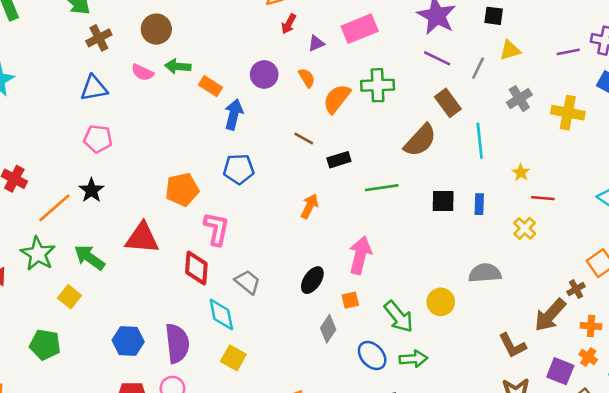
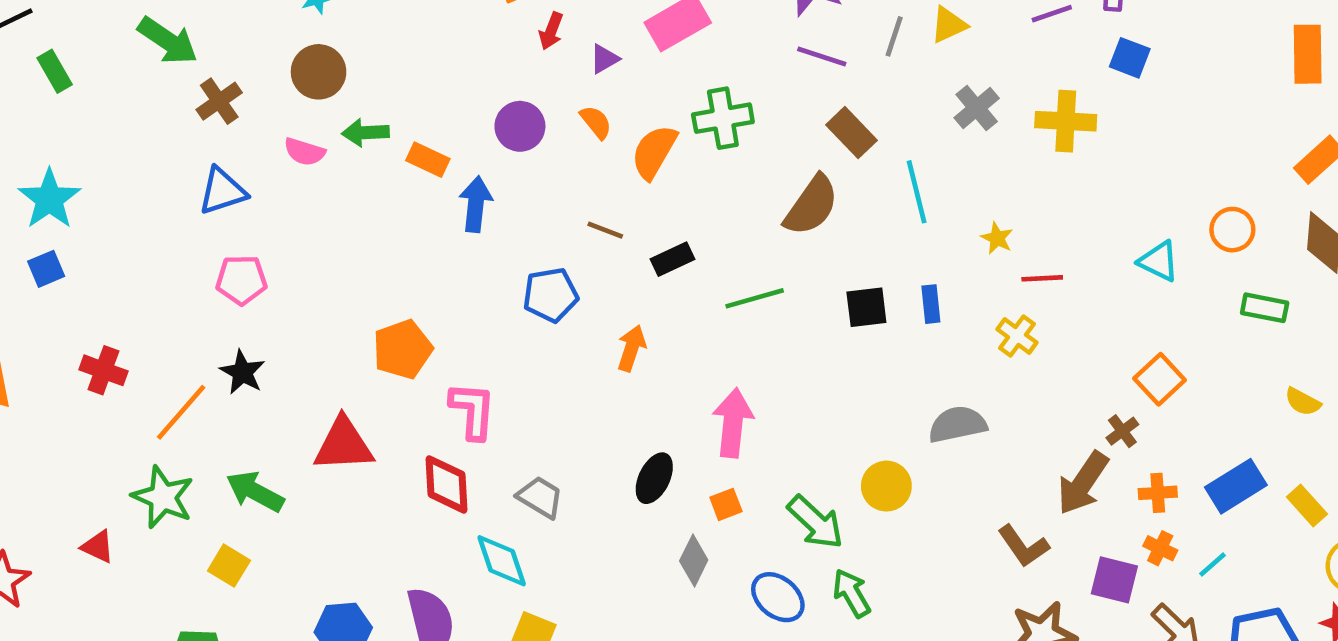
gray line: (478, 68) -> (894, 36), moved
blue pentagon: (239, 169) -> (551, 295), moved
green arrow: (413, 359) -> (852, 593), turned -108

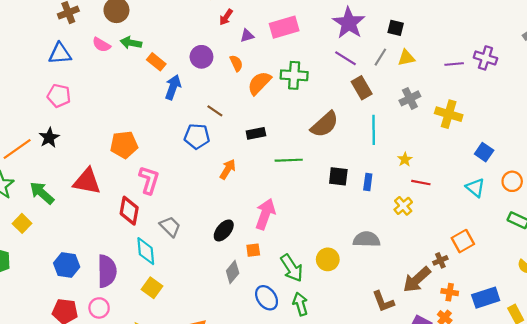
blue square: (1130, 58) -> (484, 152), moved
brown rectangle: (851, 133) -> (362, 88), moved
brown line: (605, 230) -> (215, 111), moved

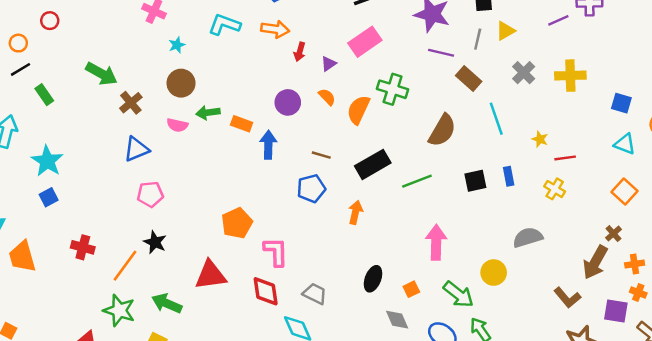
green cross: (294, 75) -> (393, 89), turned 32
black rectangle: (256, 133) -> (373, 164), size x1.6
pink arrow: (265, 214) -> (436, 242), moved
orange square: (463, 241) -> (624, 192), moved
gray diamond: (233, 272) -> (397, 320), turned -45

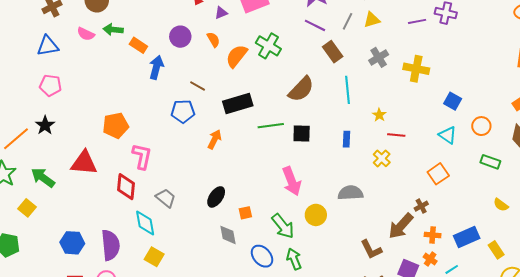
black square: (475, 181) -> (302, 133), moved
pink arrow: (436, 242) -> (292, 181), moved, turned 144

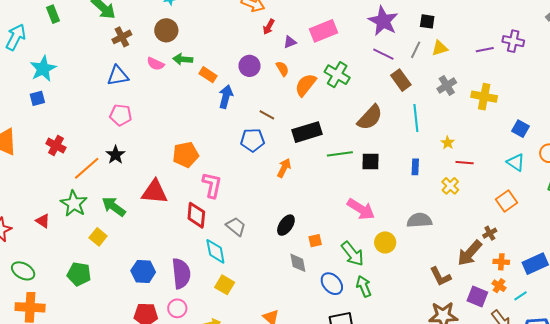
pink arrow: (292, 181) -> (361, 209), turned -36

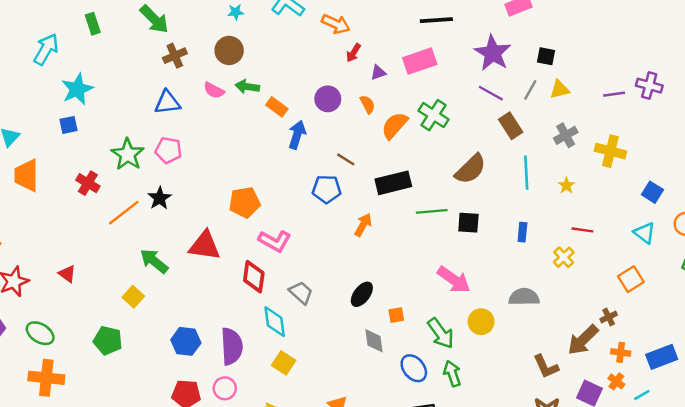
yellow star: (448, 143) -> (566, 185), moved
pink L-shape: (212, 185) -> (275, 241), turned 104
green star: (74, 204) -> (128, 154), moved

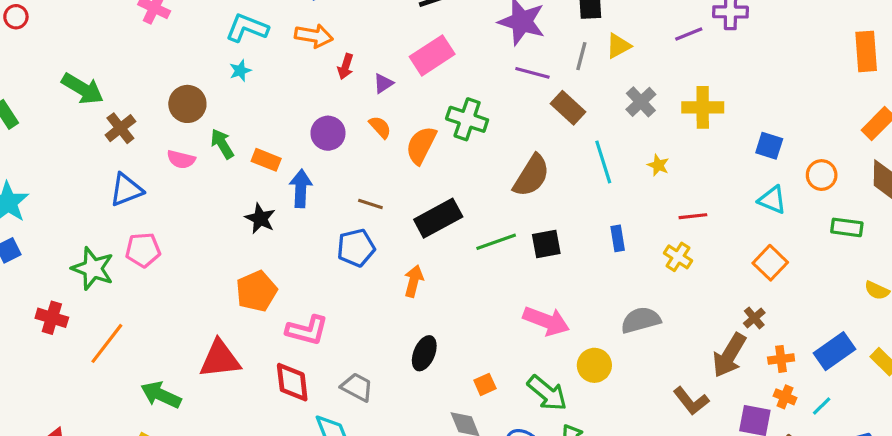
cyan star: (236, 12) -> (240, 71), moved
green arrow: (247, 87) -> (222, 144), turned 65
black star: (160, 198) -> (260, 218), moved
black ellipse: (362, 294) -> (424, 353), moved

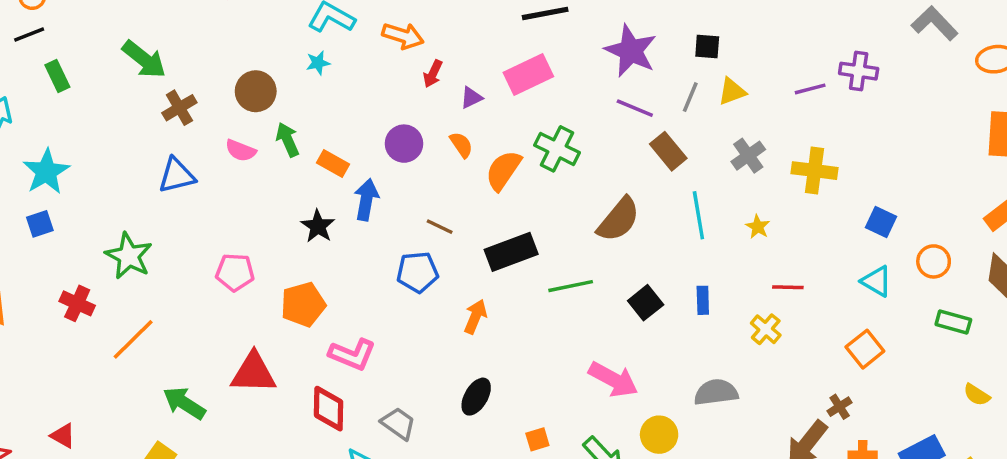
black square: (546, 244) -> (646, 303), moved, turned -36
pink pentagon: (143, 250) -> (235, 272), moved

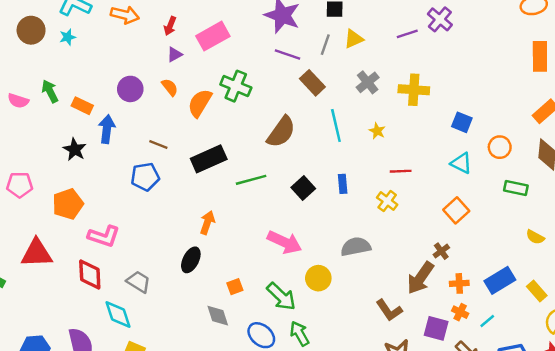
purple cross: (859, 71) -> (440, 19), turned 35
red arrow: (433, 74) -> (170, 26), moved
brown circle: (256, 91) -> (31, 30), moved
orange arrow: (475, 317) -> (207, 223), moved

